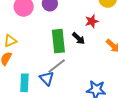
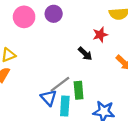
green rectangle: (58, 41) -> (79, 90), moved, size x0.7
cyan rectangle: (24, 83) -> (65, 106), moved

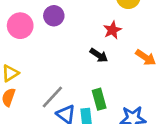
gray line: (60, 84) -> (52, 97), moved

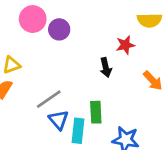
purple circle: (54, 16) -> (59, 29), moved
black arrow: (99, 55) -> (106, 68), turned 30

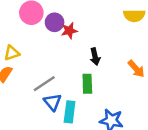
red star: (125, 45) -> (69, 31), moved
green rectangle: (96, 112) -> (87, 84), moved

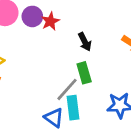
gray line: (44, 84) -> (67, 89), moved
blue triangle: (53, 102) -> (54, 118), moved

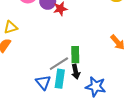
black arrow: (85, 42) -> (76, 72), moved

